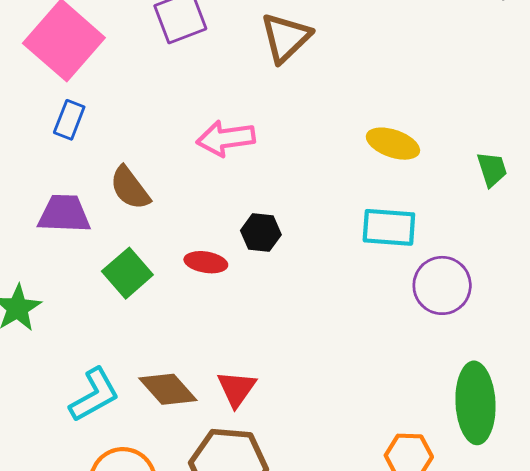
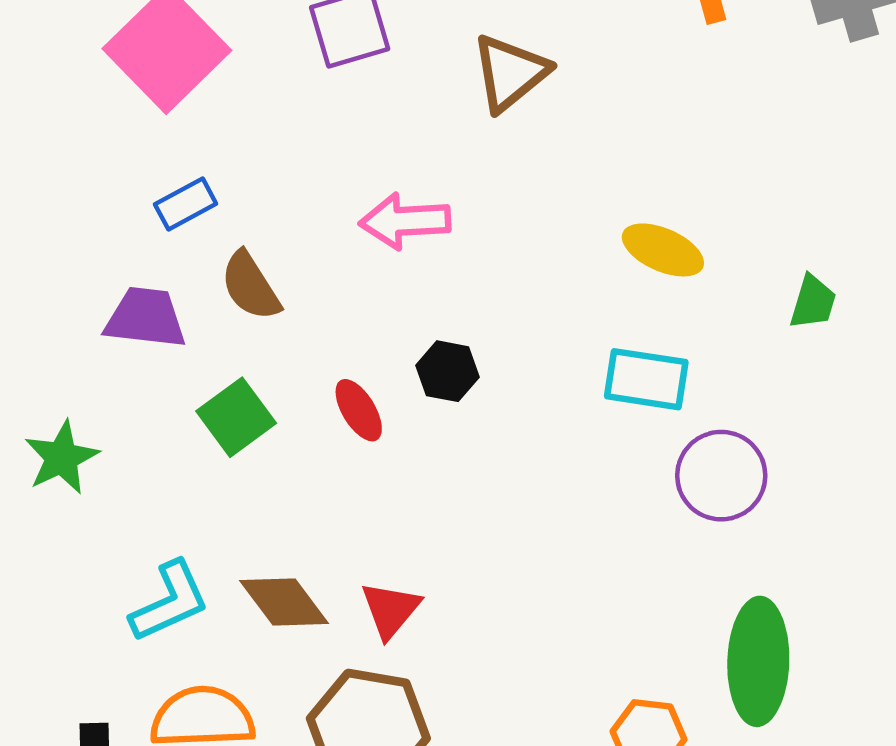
blue rectangle: (69, 120) -> (186, 204), moved, turned 36
green trapezoid: (492, 169) -> (813, 302), turned 30
red ellipse: (206, 262) -> (359, 410), turned 45

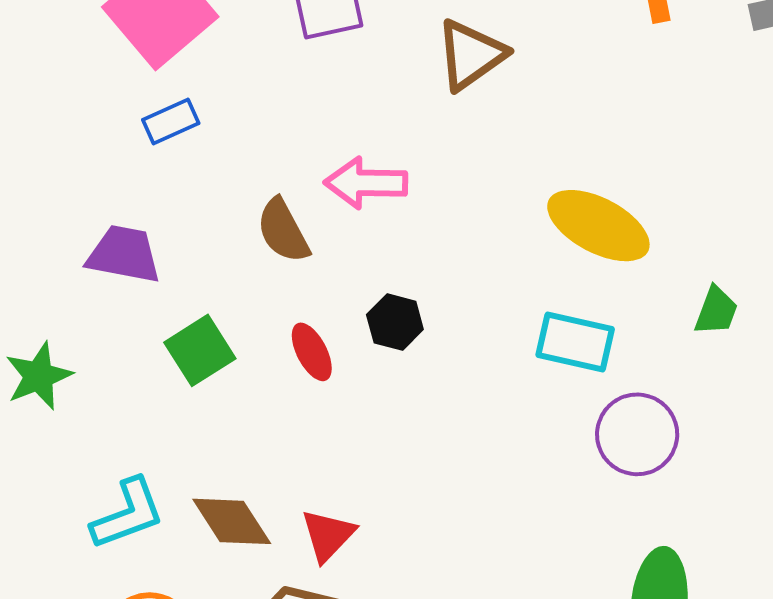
blue rectangle: (186, 204) -> (171, 121), moved
yellow ellipse: (663, 250) -> (598, 226), size x1.4
brown semicircle: (250, 286) -> (283, 231), moved
green trapezoid: (813, 302) -> (716, 311), moved

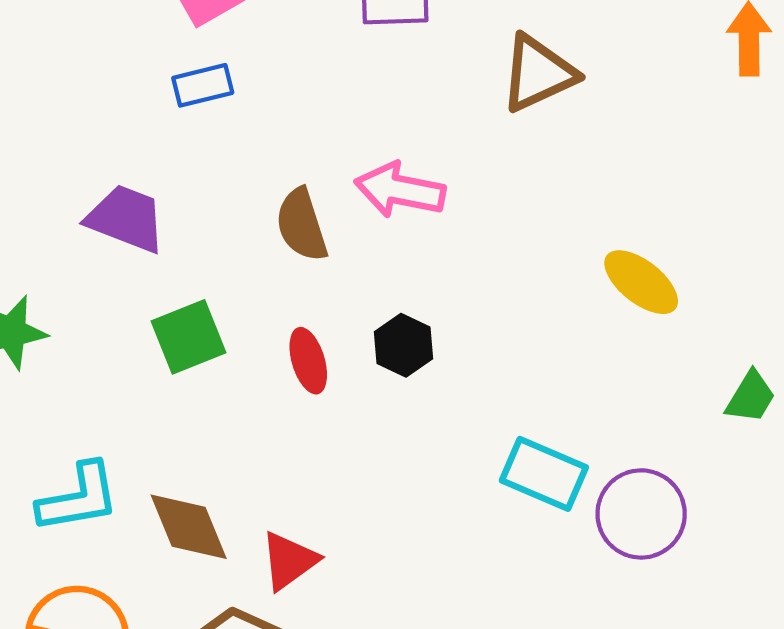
yellow ellipse: (598, 226) -> (641, 282), size x0.7
cyan rectangle: (575, 342) -> (544, 474), moved

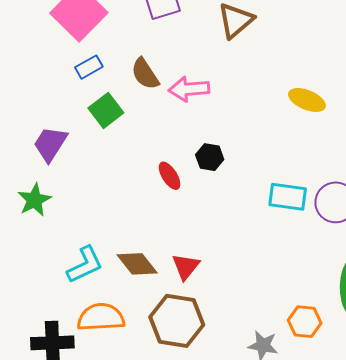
purple trapezoid: (126, 219) -> (50, 144), moved, turned -63
brown semicircle: (302, 225) -> (145, 74), moved
green square: (188, 337) -> (106, 110), moved

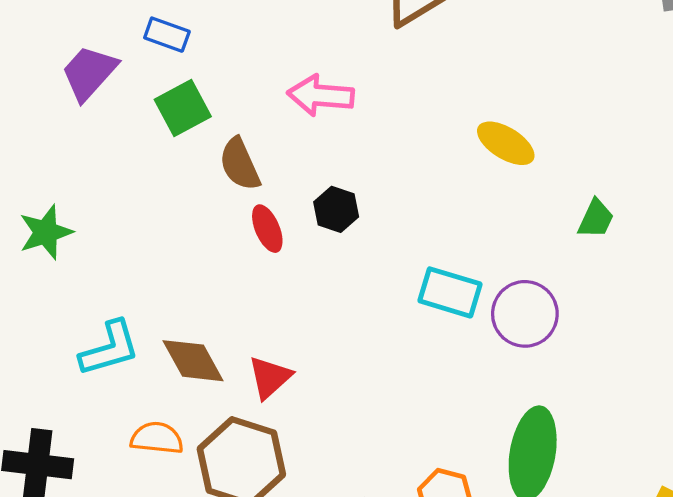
blue rectangle: (89, 67) -> (167, 35), turned 40
brown semicircle: (145, 74) -> (240, 164), moved
purple trapezoid: (50, 144) -> (89, 73), moved
orange semicircle: (101, 317) -> (157, 438), moved, size x0.7

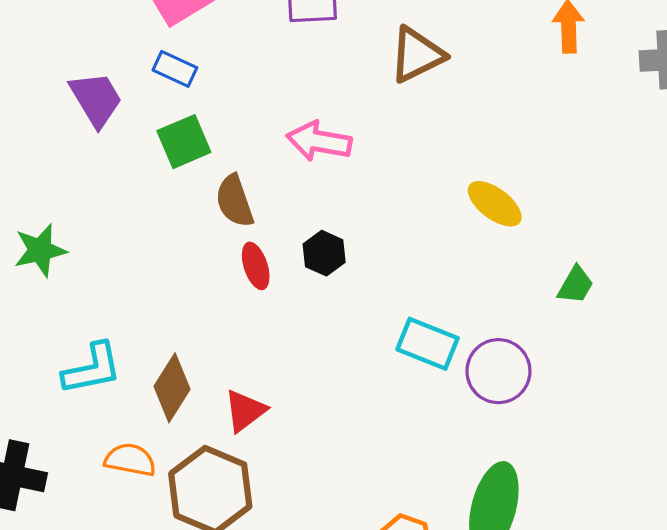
purple trapezoid: (89, 73) -> (96, 99), turned 102
brown diamond: (193, 361) -> (172, 388), turned 56

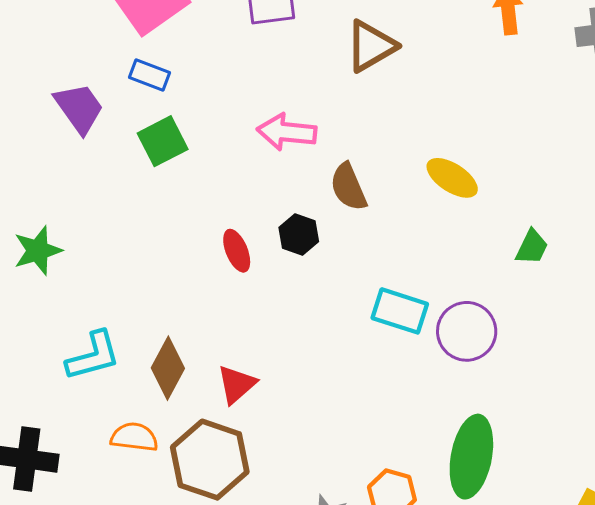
brown semicircle: (234, 201) -> (348, 187), moved

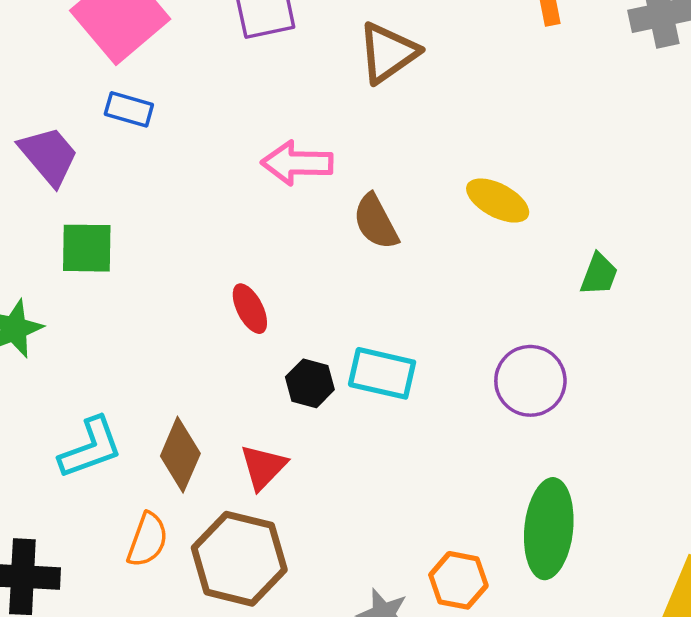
green square: (163, 141) -> (87, 248), moved, turned 33
black hexagon: (299, 234) -> (310, 383), moved
cyan rectangle: (400, 311) -> (382, 373), moved
orange semicircle: (134, 437) -> (147, 540), turned 108

